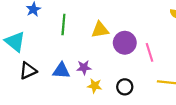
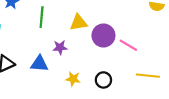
pink line: (149, 52) -> (128, 45), turned -42
purple star: (84, 67) -> (60, 47), moved

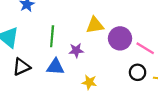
green line: (42, 17) -> (52, 36), moved
black circle: (103, 80) -> (138, 72), moved

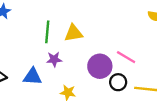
green line: (52, 36) -> (47, 32), moved
purple circle: (120, 38) -> (100, 66), moved

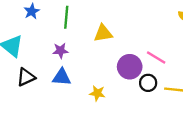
green line: (47, 32) -> (66, 17), moved
purple star: (54, 59) -> (60, 51), moved

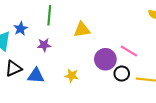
blue star: (32, 11) -> (21, 29), moved
blue triangle: (62, 77) -> (36, 76), moved
yellow star: (97, 93) -> (72, 76), moved

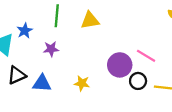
yellow triangle: (82, 30) -> (90, 20), moved

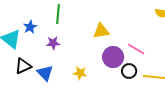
yellow triangle: (90, 20) -> (101, 31), moved
blue triangle: (42, 83) -> (45, 73), turned 42

